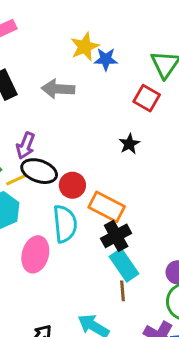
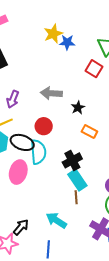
gray arrow: (58, 89) -> (51, 93), moved
black star: (129, 144) -> (78, 108), moved
black ellipse: (39, 171) -> (22, 142), moved
orange rectangle: (107, 207) -> (89, 132), moved, size x0.7

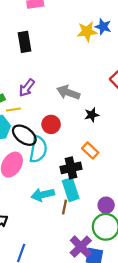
blue star: (67, 42) -> (103, 27), moved
orange rectangle: (89, 132) -> (90, 150), moved
cyan arrow: (56, 220) -> (43, 195), moved, turned -60

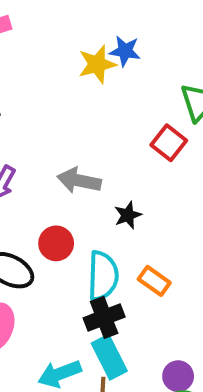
cyan semicircle: (38, 149) -> (103, 276), moved
orange rectangle: (90, 150) -> (154, 281), moved

